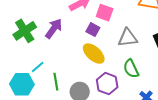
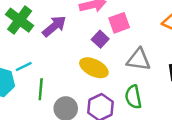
pink square: (105, 13) -> (119, 23), turned 36
green cross: (25, 31) -> (20, 20), turned -35
yellow ellipse: (94, 54) -> (94, 68), turned -30

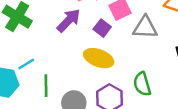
purple arrow: (54, 26) -> (69, 20), moved
gray triangle: (139, 60) -> (145, 27), moved

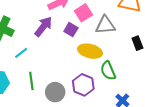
yellow ellipse: (99, 58) -> (90, 51), moved
cyan line: (26, 64) -> (21, 53), moved

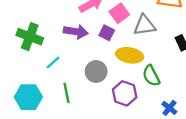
purple arrow: (43, 27) -> (76, 32), turned 65
gray circle: (55, 92) -> (96, 71), moved

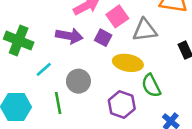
gray circle: (96, 71) -> (78, 81), moved

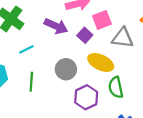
gray circle: (78, 81) -> (66, 69), moved

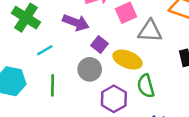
purple square: (85, 35) -> (99, 45), moved

